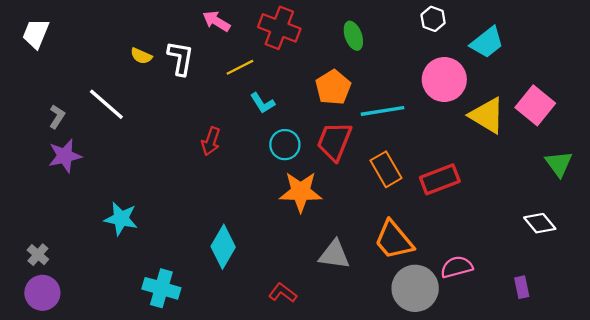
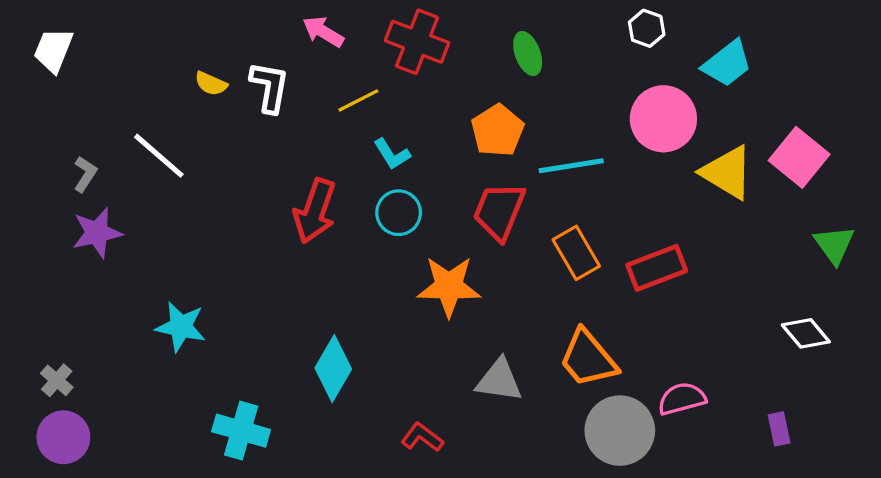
red arrow: (211, 141) -> (315, 211), size x1.5
cyan circle: (285, 145) -> (399, 213), moved

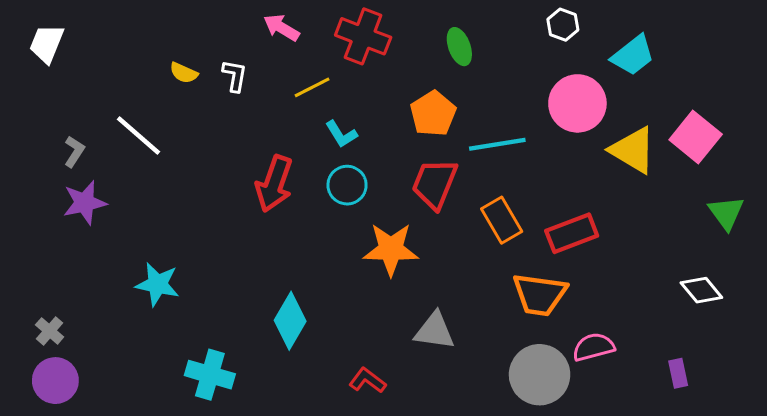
white L-shape: (270, 87) -> (235, 76), size x0.7
orange trapezoid: (588, 358) -> (540, 294), moved, turned -42

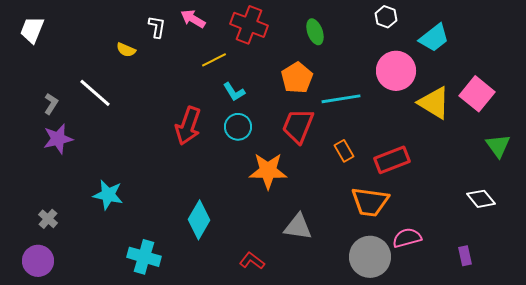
white L-shape: (235, 76) -> (157, 27), moved
orange rectangle: (502, 220) -> (344, 151), size x0.7
gray cross: (50, 331) -> (48, 219), moved

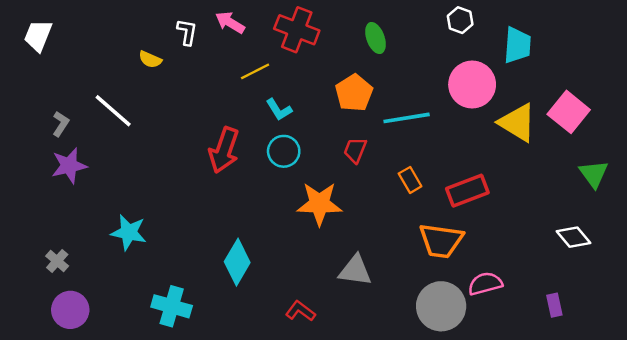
cyan trapezoid: (434, 38) -> (517, 45), turned -48
red trapezoid: (298, 126) -> (355, 150), size x0.6
purple circle: (38, 261) -> (70, 310), moved

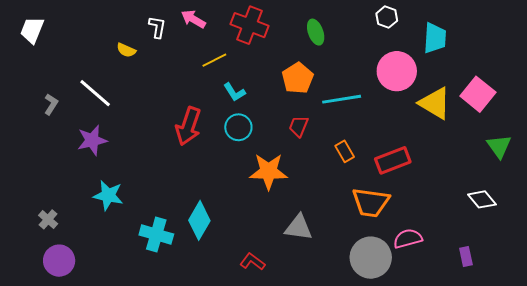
purple star: (69, 166) -> (92, 140), moved
cyan cross: (172, 306) -> (156, 234), moved

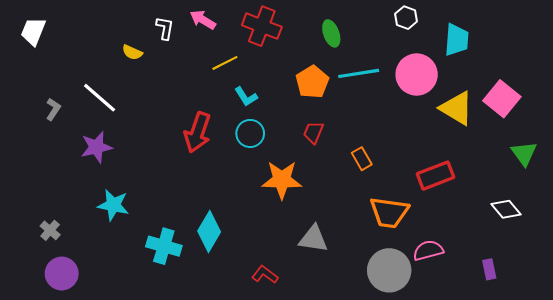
cyan line: (342, 99) -> (359, 73), moved
red rectangle: (393, 160) -> (436, 176), moved

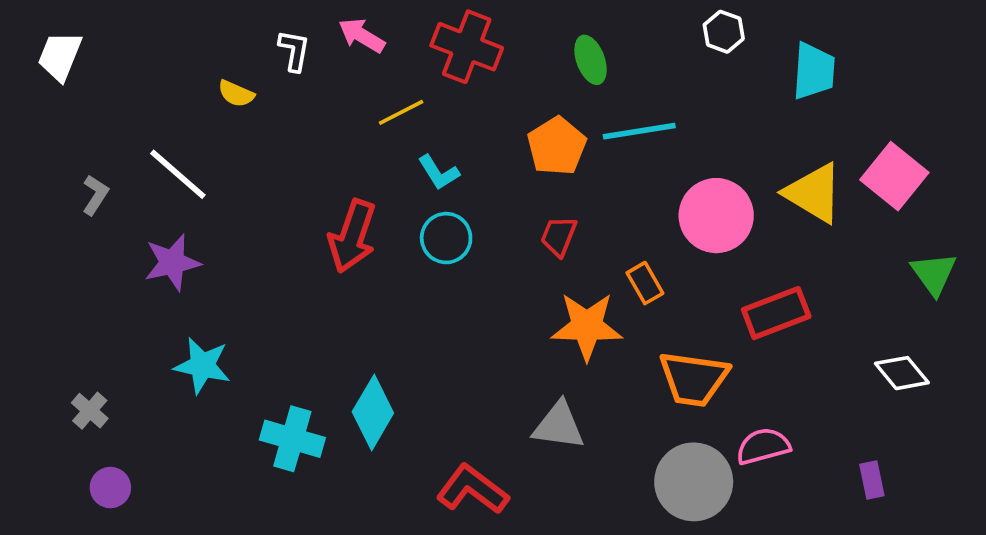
pink circle: (417, 74) -> (716, 216), moved
orange star: (282, 180) -> (587, 326), moved
purple circle: (62, 274) -> (110, 488), size x0.7
red L-shape: (265, 275) -> (472, 489), size x1.5

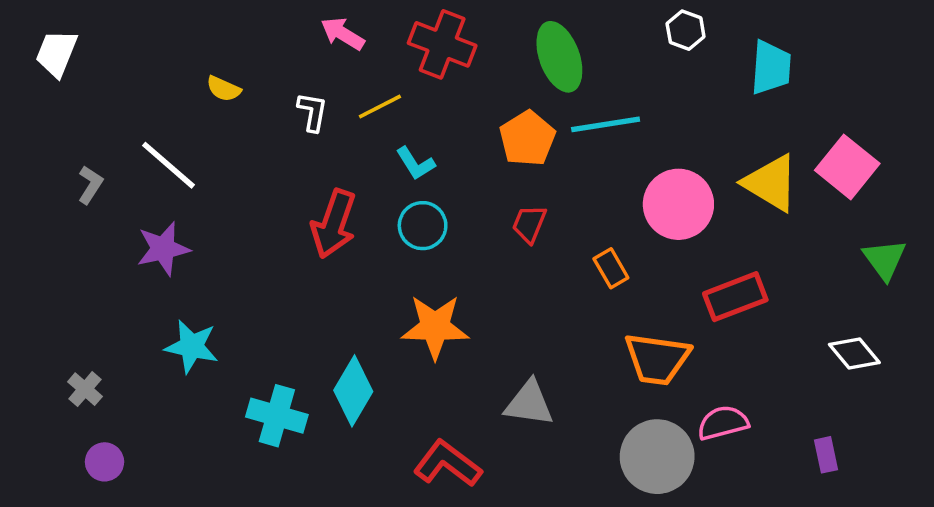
white L-shape: (294, 50) -> (312, 112), moved
green ellipse: (591, 60) -> (559, 57), size x1.5
orange star: (587, 326) -> (435, 327), moved

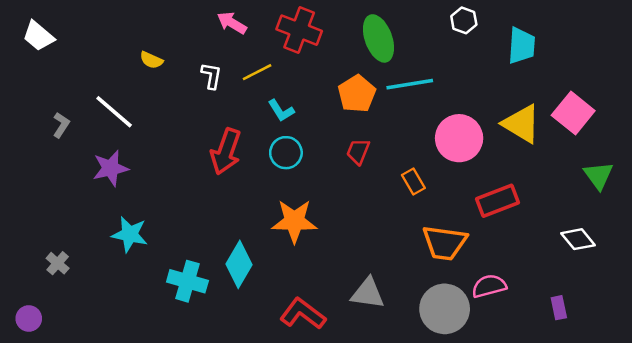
white trapezoid: (57, 53) -> (38, 36), turned -72
gray triangle: (529, 403) -> (368, 293), moved
purple circle: (105, 462) -> (29, 318), moved

